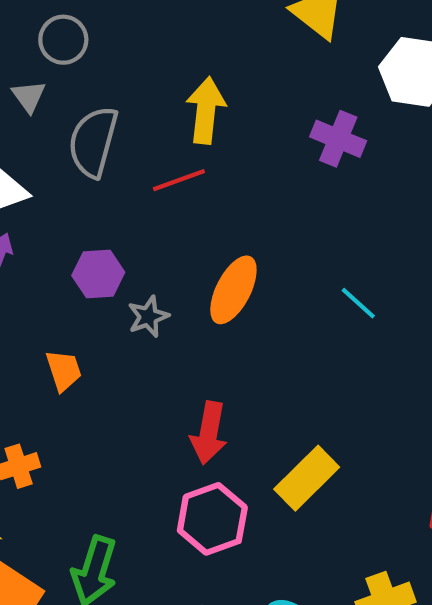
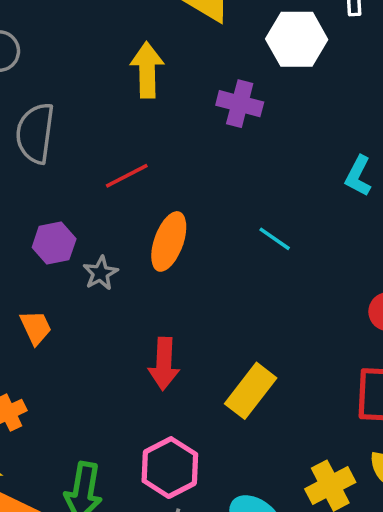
yellow arrow: (206, 110) -> (147, 70), moved
red line: (179, 180) -> (127, 176), moved
pink hexagon: (212, 519) -> (170, 468), moved

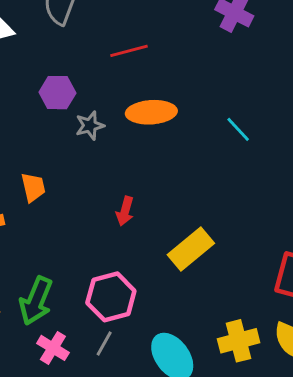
orange ellipse: (169, 241) -> (151, 112), turned 54
orange trapezoid: (36, 327) -> (33, 187), moved
red arrow: (164, 364) -> (125, 211), size x0.7

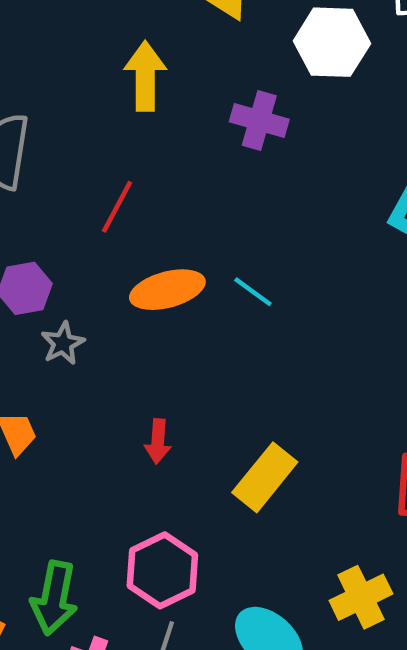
red line: (129, 51) -> (117, 207), turned -36
gray star: (90, 126) -> (63, 343), moved
cyan line: (238, 129) -> (253, 292), moved

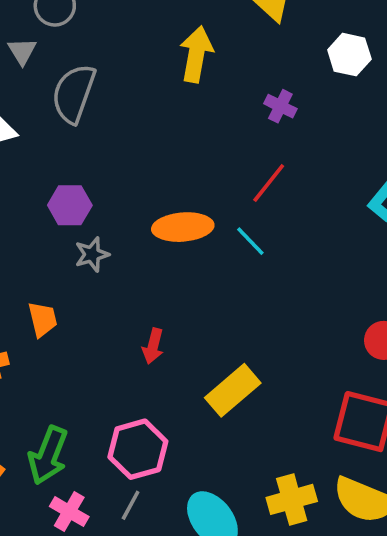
white hexagon: (332, 42) -> (349, 55), size x0.7
purple cross: (259, 120) -> (280, 106), size x0.7
red line: (117, 207) -> (269, 183), moved

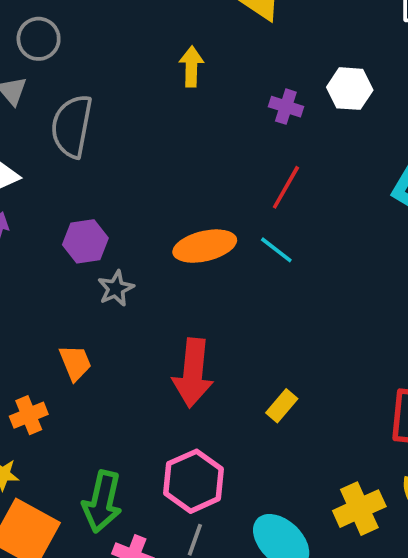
yellow arrow: (196, 54) -> (191, 67), size x0.7
white hexagon: (349, 55) -> (350, 89), moved
red arrow: (153, 346) -> (193, 373), size x1.8
yellow rectangle: (233, 390) -> (282, 406), size x0.6

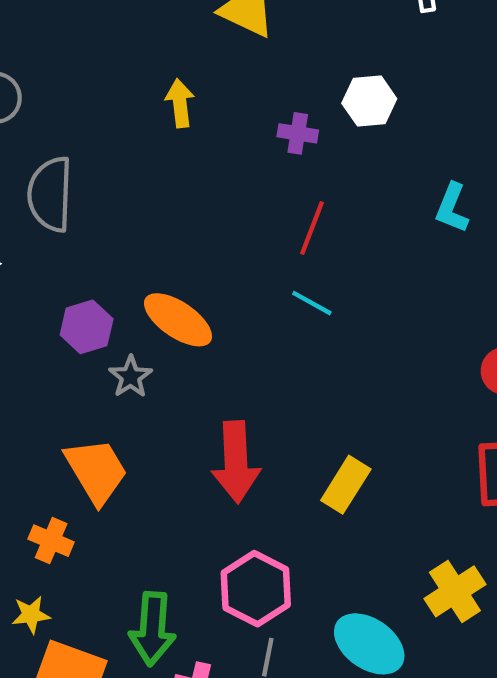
orange ellipse: (205, 246) -> (178, 320), moved, turned 56
orange trapezoid: (75, 363) -> (96, 471), size x1.6
yellow rectangle: (282, 406) -> (346, 485), size x1.4
orange cross: (29, 415) -> (51, 541), turned -36

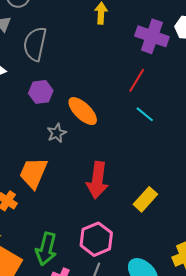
purple cross: (298, 133) -> (152, 36), size x1.8
red line: (312, 228) -> (137, 80), moved
purple hexagon: (87, 327) -> (41, 92), moved
orange trapezoid: (96, 471) -> (33, 173), turned -136

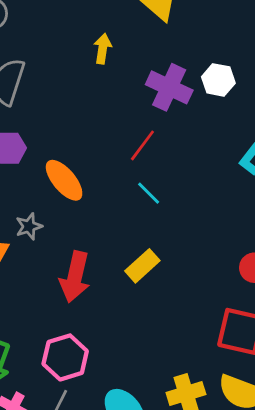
gray star: (57, 133) -> (29, 226), moved
yellow rectangle: (145, 199) -> (142, 266), moved

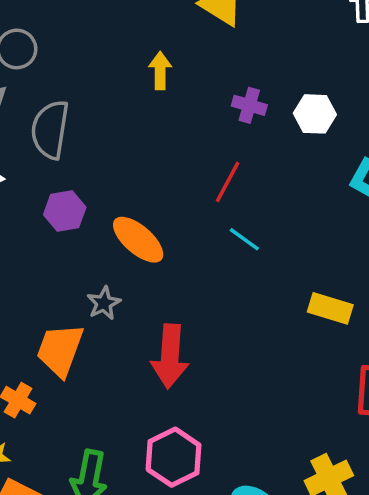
white hexagon: (218, 80) -> (315, 114), moved
purple cross: (169, 87) -> (249, 105), size x0.6
yellow rectangle: (142, 266) -> (330, 308), moved, turned 68

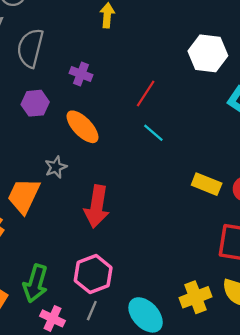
purple cross: (249, 105) -> (81, 74), moved
white hexagon: (315, 114) -> (208, 53), size x1.4

